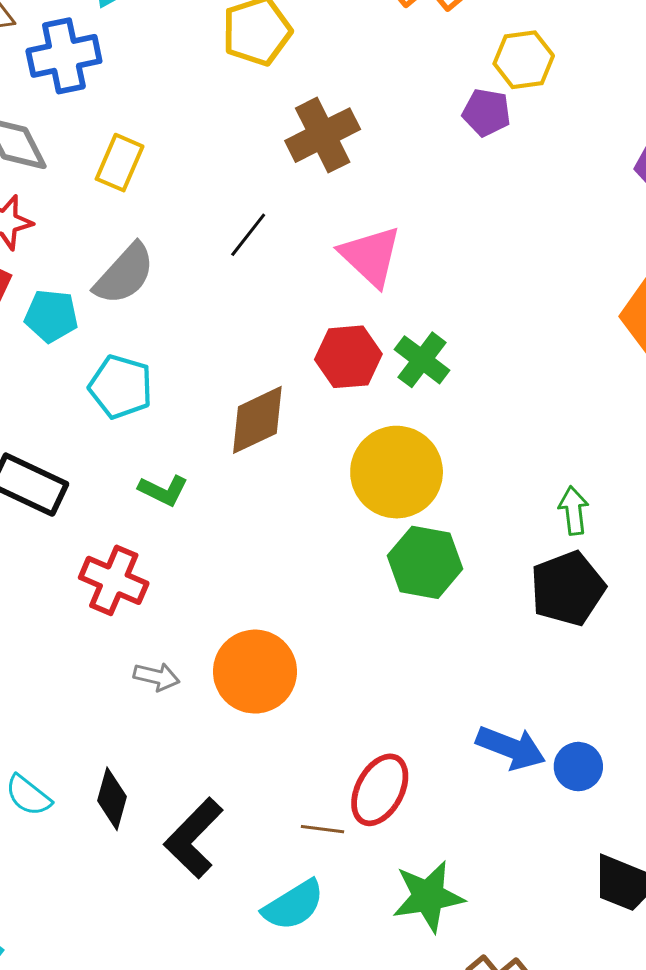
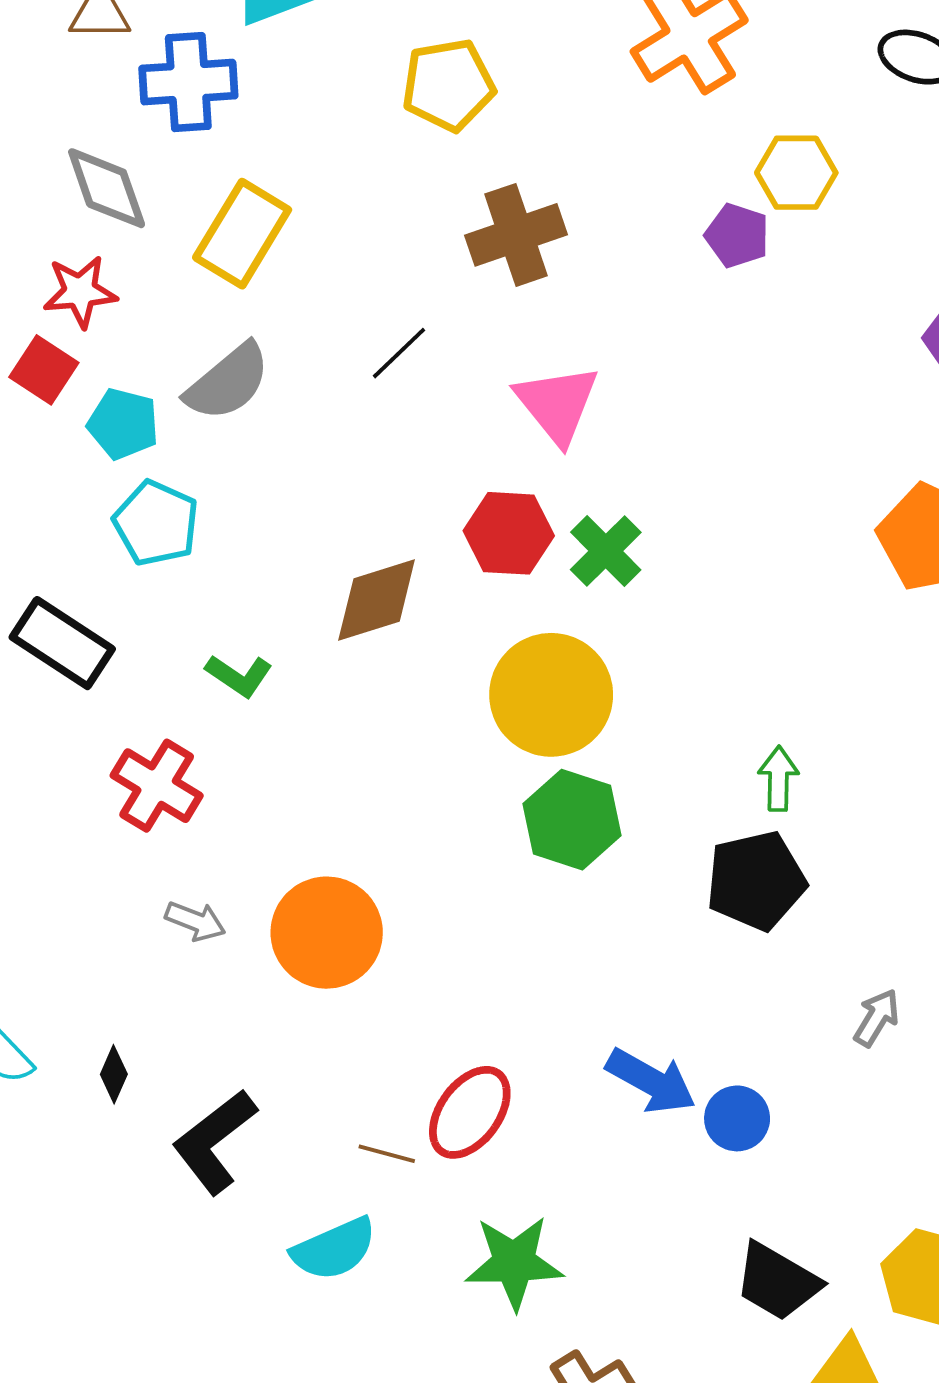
yellow rectangle: (120, 163) -> (242, 234), size x1.4
cyan pentagon: (121, 387) -> (156, 523), moved
black diamond: (112, 799) -> (114, 1074), size x0.7

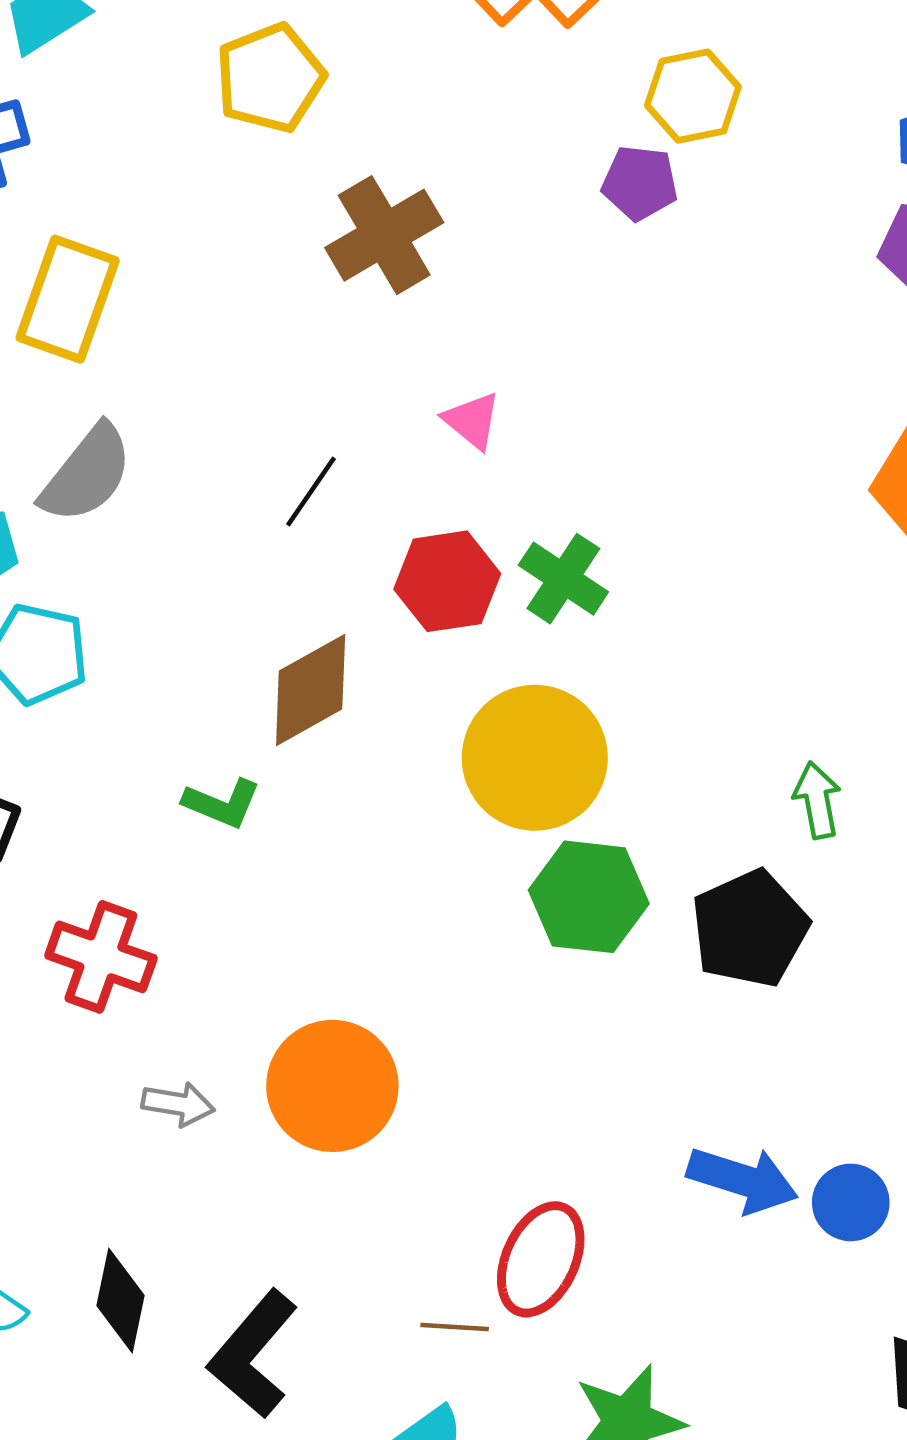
black line: (399, 353) -> (311, 491), moved
pink triangle: (557, 404) -> (472, 421), size x0.6
green L-shape: (239, 676) -> (222, 803), moved
black pentagon: (756, 881) -> (750, 929), moved
black diamond: (114, 1074) -> (120, 1300), size x1.5

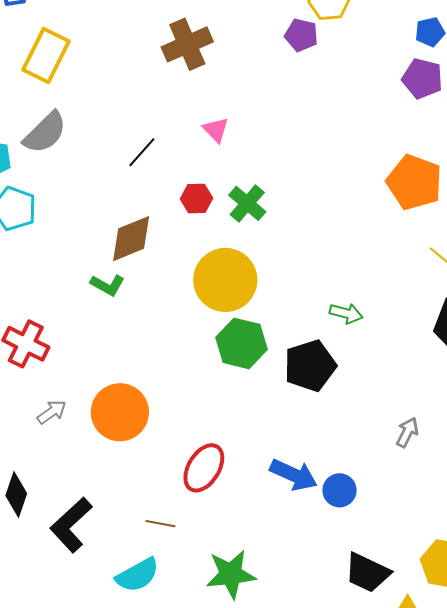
red hexagon: (447, 581) -> (196, 198), size x0.7
green arrow: (817, 800) -> (346, 313), turned 108
green L-shape: (222, 803) -> (108, 285), moved
gray arrow: (178, 1104) -> (52, 412), turned -52
red ellipse: (541, 1259) -> (204, 468), moved

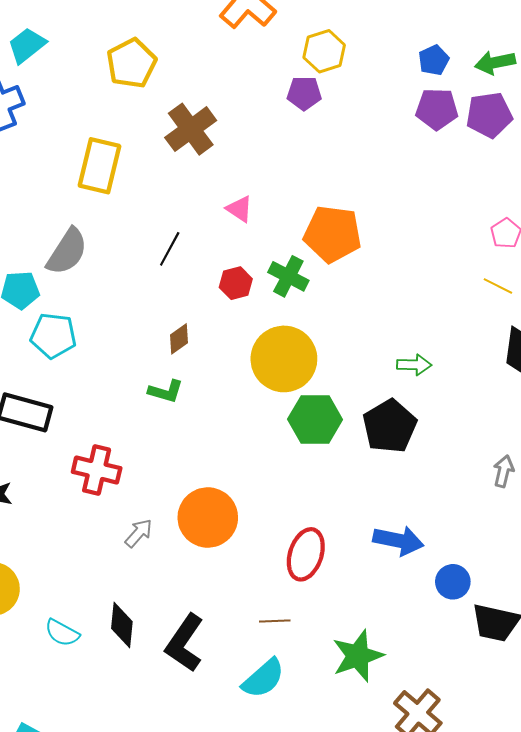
yellow rectangle: (46, 56) -> (100, 166), moved
orange pentagon: (414, 182) -> (333, 234), moved
brown diamond: (131, 239) -> (179, 339), size x0.6
blue circle: (340, 490) -> (453, 582), moved

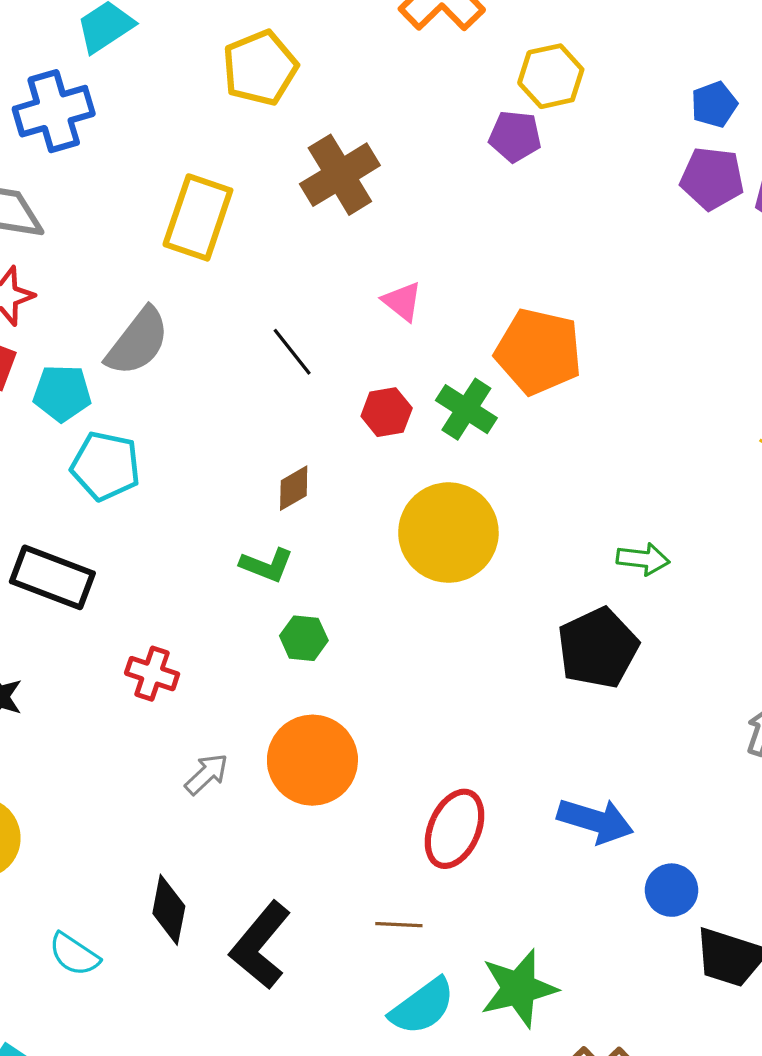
black line: (170, 249) -> (292, 352), turned -72
green hexagon: (315, 419) -> (304, 638), moved, size x0.6
red cross: (97, 470) -> (152, 674), size x0.7
cyan semicircle: (62, 633) -> (74, 954), moved
cyan semicircle: (263, 678) -> (422, 1006), moved

